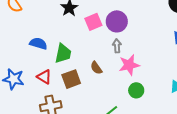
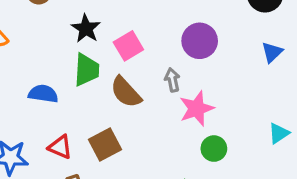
purple circle: (117, 21) -> (200, 41), moved
green trapezoid: (63, 53) -> (87, 70), moved
brown semicircle: (96, 68) -> (126, 92), moved, size x1.5

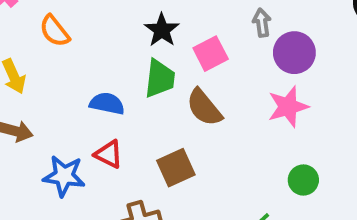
gray arrow: (172, 80) -> (262, 23), moved
pink star: (197, 109) -> (288, 107), moved
red triangle: (60, 147) -> (109, 154), moved

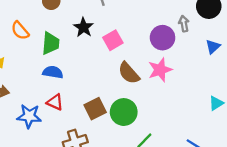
gray arrow: (262, 23) -> (184, 24), moved
green trapezoid: (160, 79) -> (51, 43), moved
brown semicircle: (204, 108) -> (129, 73), moved
green circle: (303, 180) -> (124, 112), moved, size x1.5

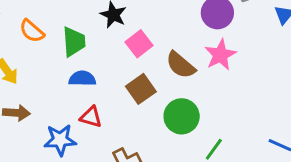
pink square: (113, 40) -> (139, 44), moved
brown square: (95, 109) -> (141, 89), moved

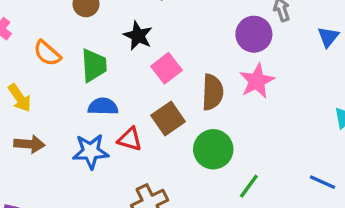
brown semicircle: (181, 65) -> (213, 92), turned -128
red triangle: (91, 117) -> (130, 139), moved
blue star: (60, 140) -> (91, 151), moved

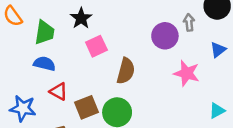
pink star: (257, 81) -> (187, 73), moved, turned 30
brown square: (168, 118) -> (87, 107), moved
blue star: (91, 151) -> (23, 108), moved

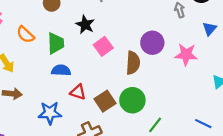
purple circle: (165, 36) -> (152, 43), moved

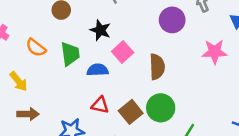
purple circle: (152, 43) -> (172, 20), moved
blue semicircle: (61, 70) -> (98, 70), moved

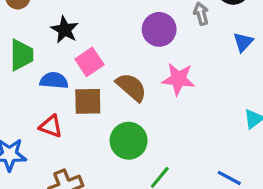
pink star: (215, 52) -> (178, 79), moved
brown semicircle: (157, 67) -> (131, 87), turned -55
brown square: (131, 112) -> (88, 101), moved, turned 30

